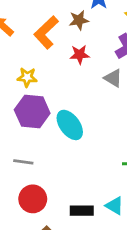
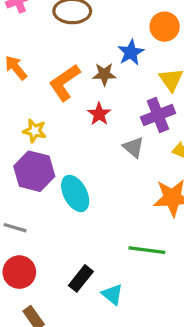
red star: (80, 55) -> (99, 114), turned 30
black rectangle: (82, 211) -> (81, 278), moved, turned -60

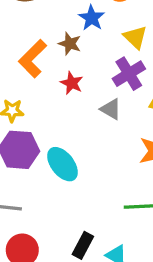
brown star: (104, 74) -> (70, 44), turned 30

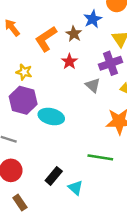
cyan ellipse: (62, 164) -> (51, 117), turned -50

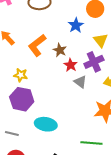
brown star: (74, 34) -> (60, 50), moved
red star: (69, 62) -> (71, 65), moved
cyan ellipse: (51, 117) -> (46, 124), moved

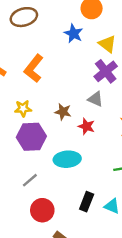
brown star: (60, 50) -> (63, 112), moved
red star: (71, 65) -> (86, 126), moved
gray line: (12, 134) -> (30, 180), turned -40

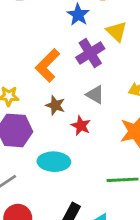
orange L-shape: (34, 68) -> (48, 65), moved
purple cross: (106, 71) -> (90, 53), moved

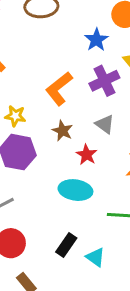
cyan ellipse: (54, 162) -> (75, 190), moved

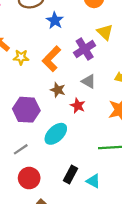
blue star: (96, 40) -> (55, 20), moved
yellow star: (15, 116) -> (21, 57), moved
cyan ellipse: (75, 190) -> (56, 134), moved, turned -45

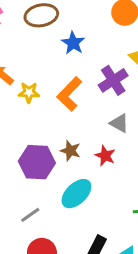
brown star: (58, 90) -> (70, 151), moved

